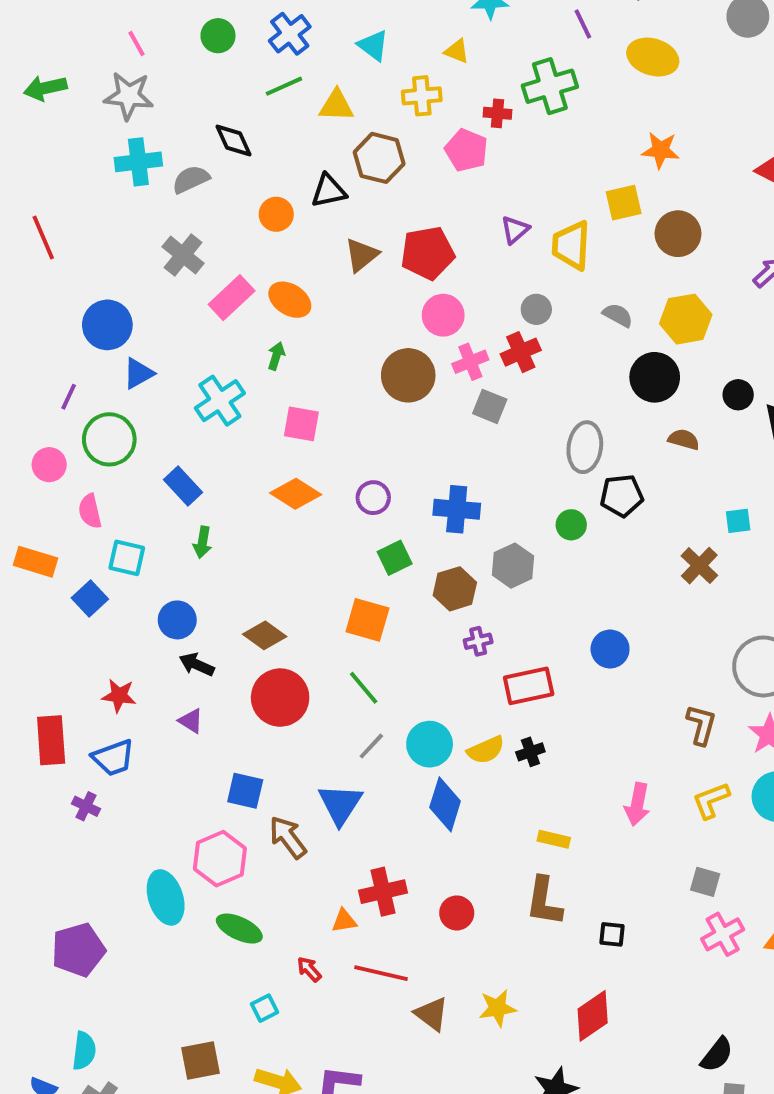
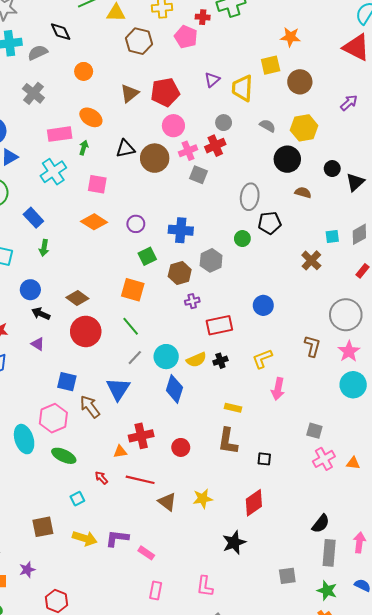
black triangle: (329, 191) -> (125, 149), moved
pink rectangle: (232, 298) -> (60, 134), moved, turned 35
yellow L-shape: (711, 800) -> (262, 359), moved

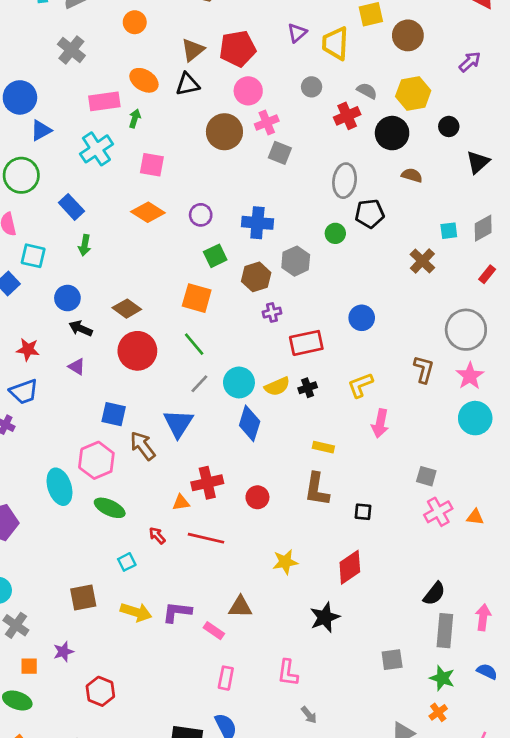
red cross: (215, 146) -> (347, 116), moved
black triangle: (125, 149) -> (188, 84), moved
black circle: (332, 169) -> (449, 126), moved
brown triangle: (167, 502) -> (240, 607), moved, turned -36

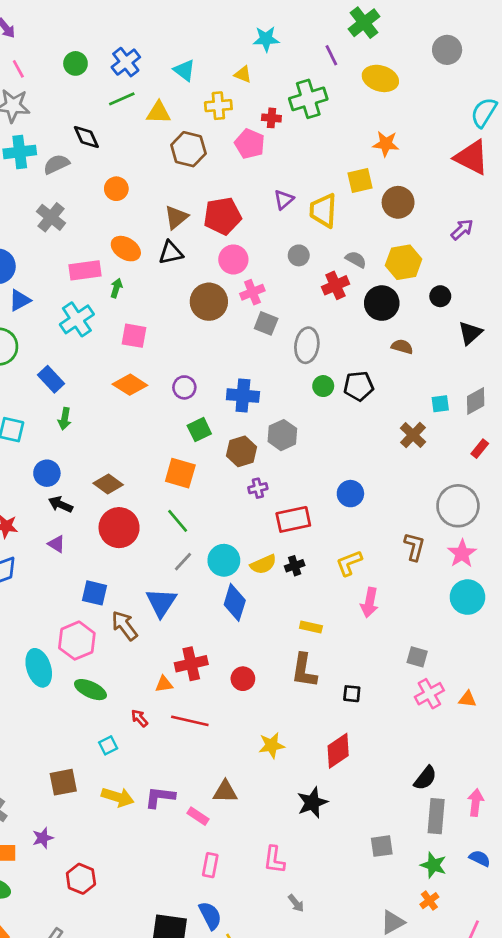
gray ellipse: (345, 181) -> (307, 345), moved
green circle: (335, 233) -> (323, 386), moved

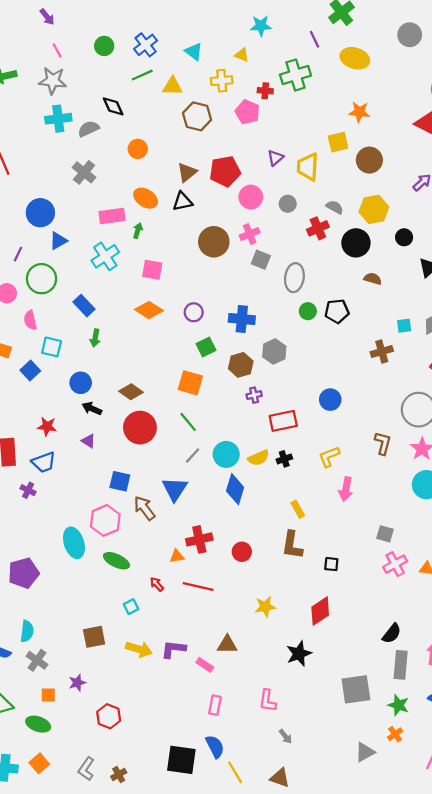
pink circle: (233, 259) -> (251, 197), moved
brown cross: (413, 435) -> (382, 351), turned 30
yellow rectangle: (311, 627) -> (298, 509), turned 48
gray square: (382, 846) -> (356, 689), size x1.6

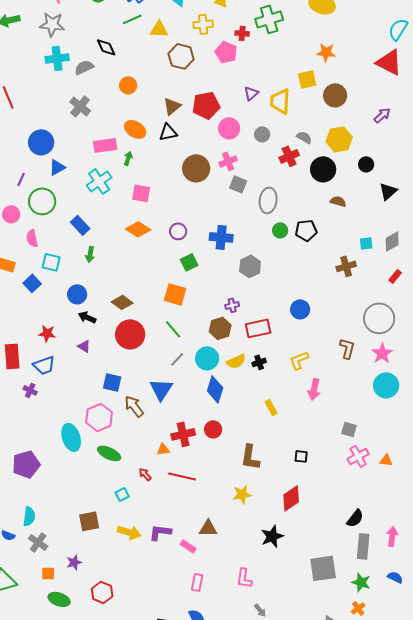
brown hexagon: (241, 365) -> (220, 328), moved
brown L-shape: (292, 545) -> (250, 457), moved
red circle: (242, 552) -> (213, 429), moved
green ellipse: (38, 724) -> (59, 599), moved

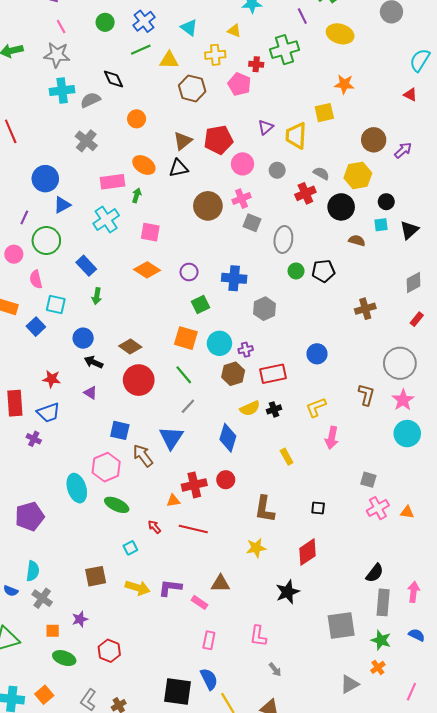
red triangle: (389, 62) -> (410, 95), size x0.5
brown circle: (335, 95) -> (374, 140), moved
cyan square: (366, 243) -> (381, 225), moved
cyan circle: (207, 358) -> (219, 343), moved

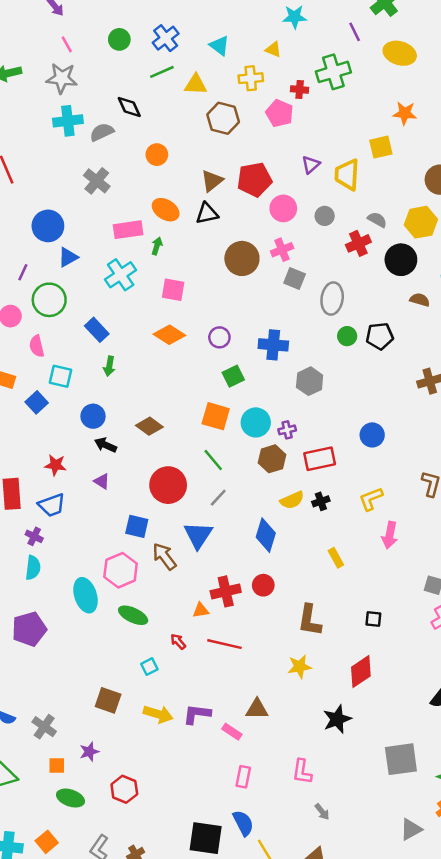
red circle: (139, 380) -> (168, 485), moved
cyan semicircle: (33, 571) -> (33, 568), moved
brown square: (96, 576) -> (108, 700), turned 30

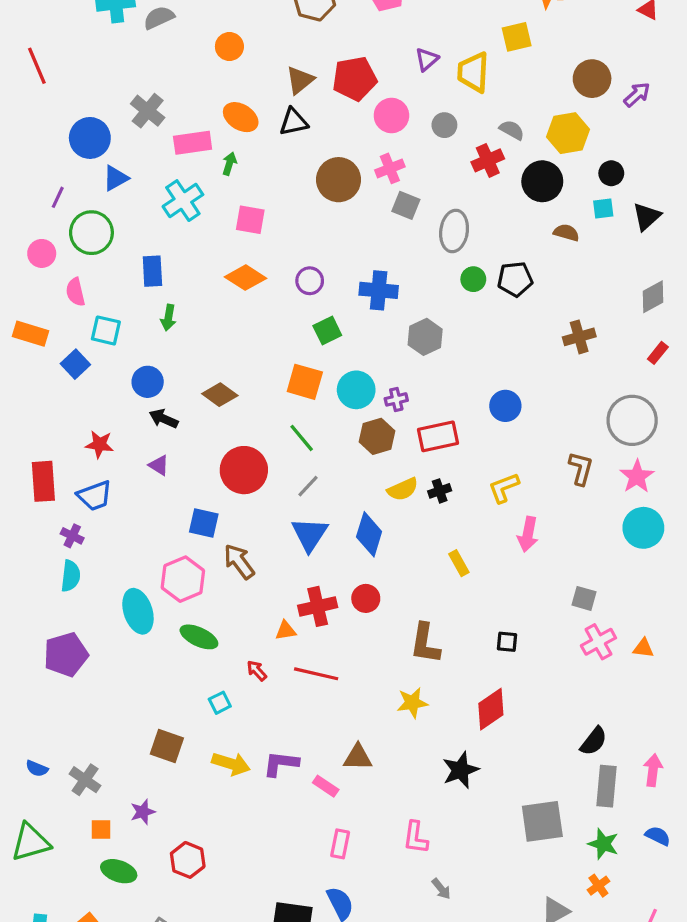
gray cross: (97, 181) -> (148, 111), moved
blue rectangle: (97, 330) -> (152, 271), turned 40
blue triangle: (198, 535) -> (310, 534), moved

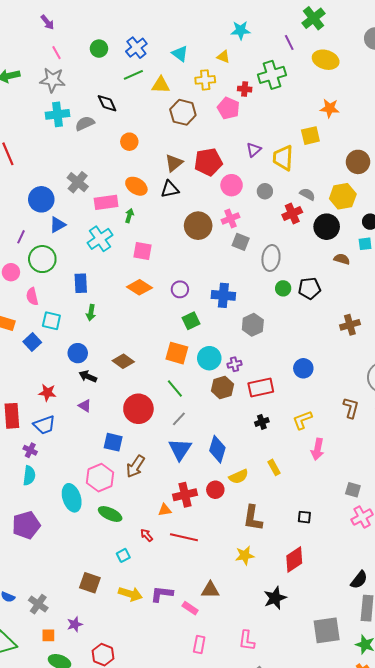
yellow semicircle: (403, 489) -> (239, 477), moved
brown arrow: (239, 562) -> (135, 466), turned -110

